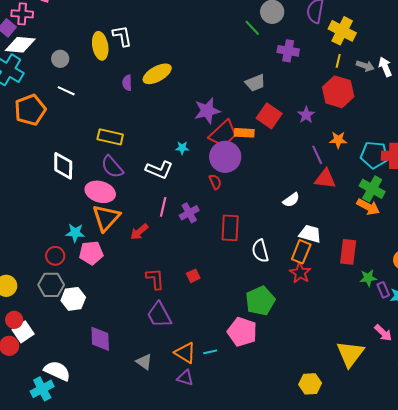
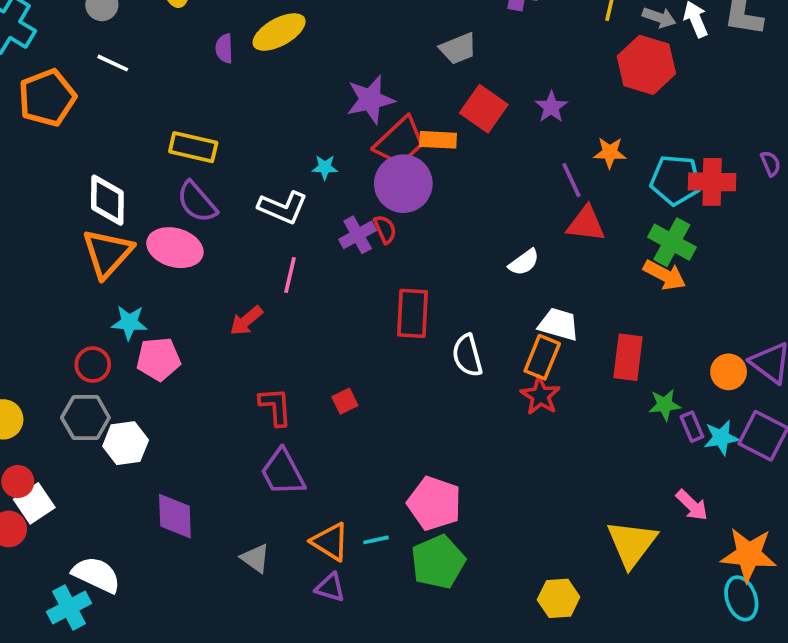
red hexagon: (338, 92) -> (646, 65), moved
purple cross: (189, 213) -> (358, 235), moved
orange triangle: (106, 218) -> (107, 253), moved
green pentagon: (260, 301) -> (438, 562), moved

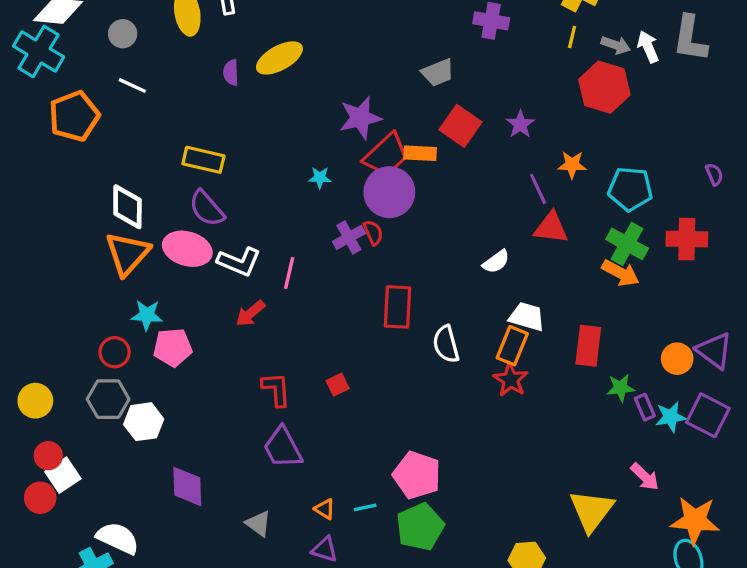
red cross: (712, 182) -> (687, 239), moved
white L-shape: (283, 207) -> (239, 262), moved
orange triangle: (330, 542) -> (325, 509), size x0.6

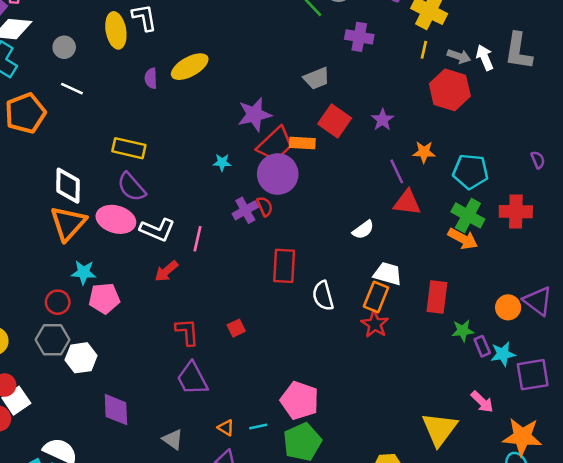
purple square: (708, 415) -> (533, 375), moved, turned -36

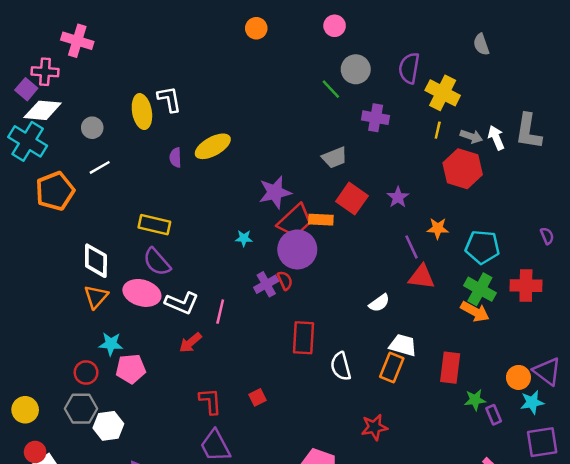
white line: (72, 89) -> (100, 167), turned -55
orange triangle: (68, 223) -> (96, 297), size x0.7
red star: (375, 324) -> (374, 427), moved, turned 30
cyan star: (503, 354) -> (532, 402), moved

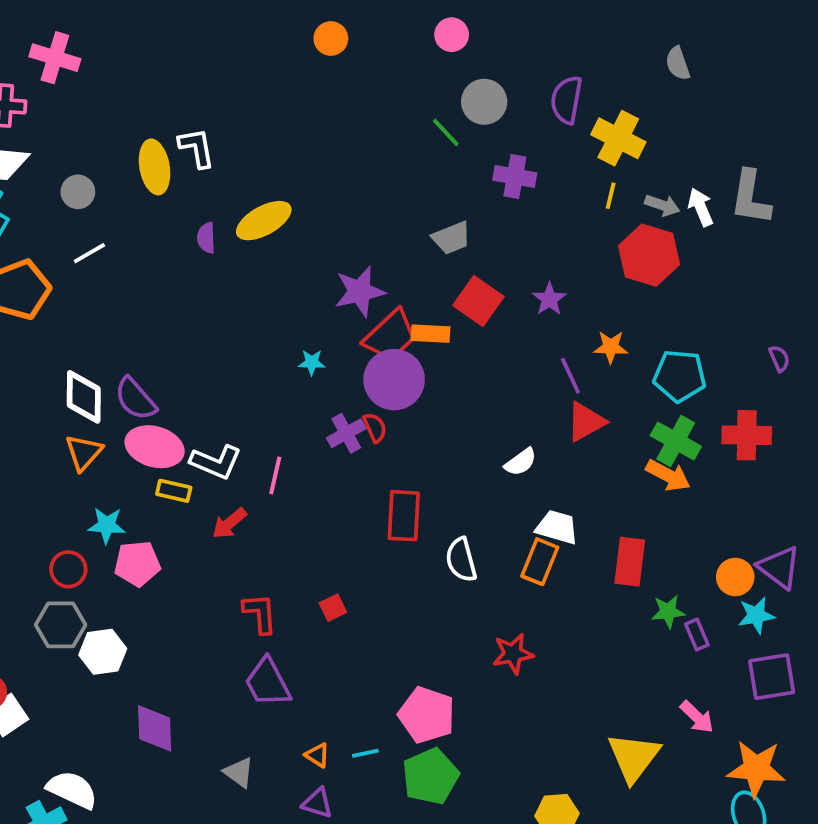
yellow rectangle: (154, 225) -> (174, 491), moved, size x0.7
purple semicircle: (157, 262) -> (135, 399), moved
red triangle: (422, 277) -> (586, 422), turned -36

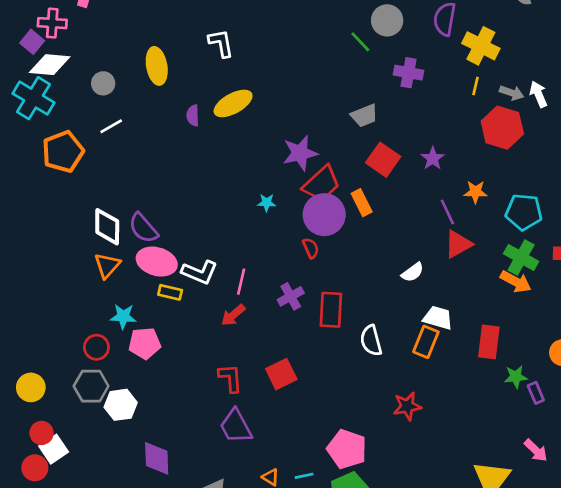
white L-shape: (197, 148) -> (221, 43), moved
orange rectangle: (431, 334) -> (362, 203), moved, turned 60
purple cross: (346, 433) -> (291, 296), moved
red arrow: (229, 523) -> (233, 315), moved
red square: (333, 608) -> (281, 374), size x1.6

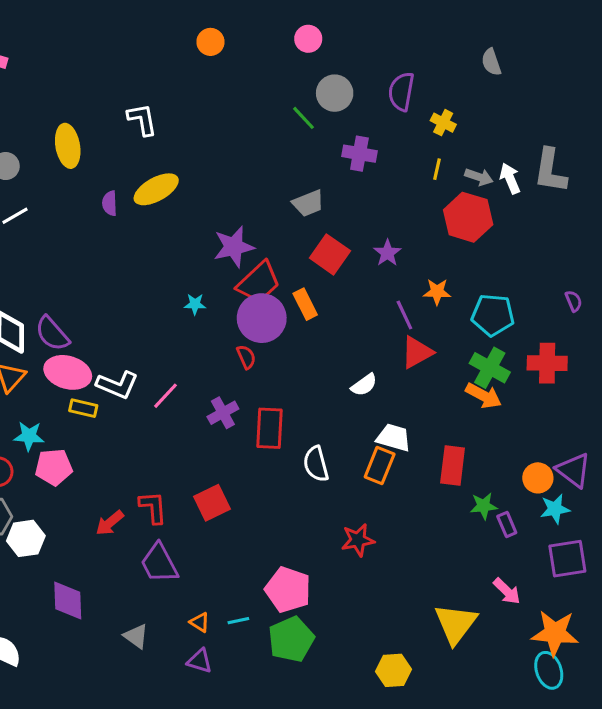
yellow cross: (481, 46) -> (443, 123), size x0.6
pink line: (241, 282) -> (165, 396), turned 30
red arrow: (233, 315) -> (110, 523), moved

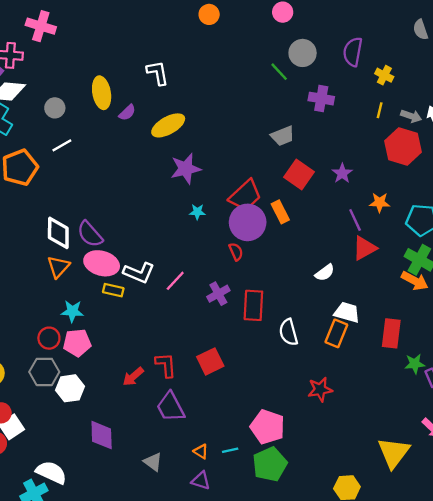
purple semicircle: (110, 203) -> (127, 113), moved, turned -132
purple star: (234, 247) -> (186, 169), moved
pink pentagon: (54, 467) -> (77, 343), moved

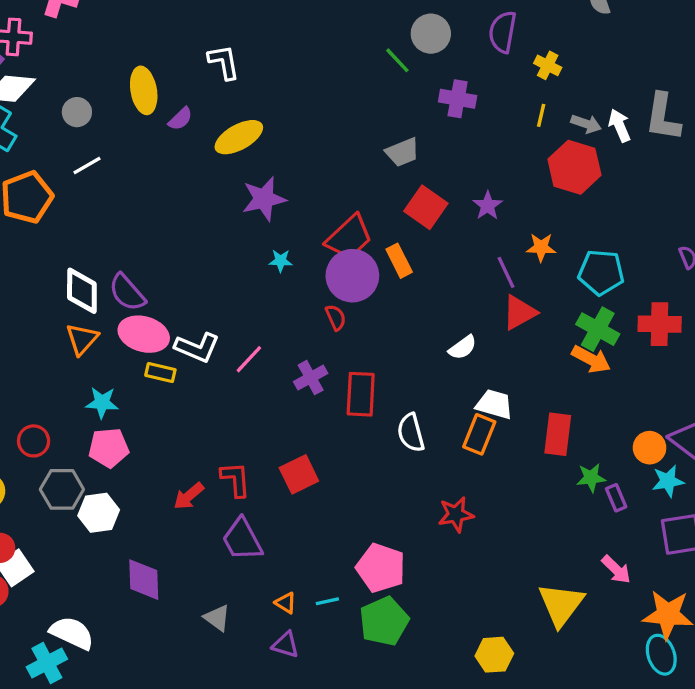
red circle: (49, 338) -> (34, 441), moved

